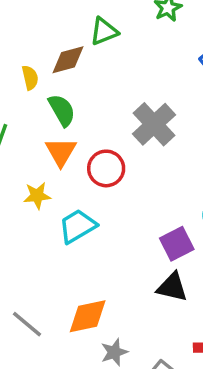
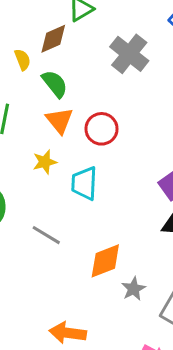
gray cross: (154, 124) -> (129, 54), moved
cyan trapezoid: (78, 226) -> (84, 183), turned -48
gray line: (27, 324) -> (46, 235), moved

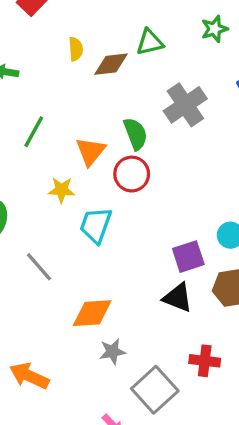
yellow semicircle: (23, 60) -> (76, 49), moved
green semicircle: (55, 84) -> (135, 134), moved

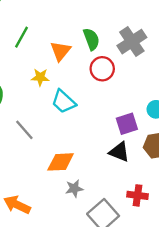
gray cross: (185, 105) -> (132, 42), moved
red circle: (132, 174) -> (102, 69), moved
cyan trapezoid: (96, 225) -> (64, 102), turned -68

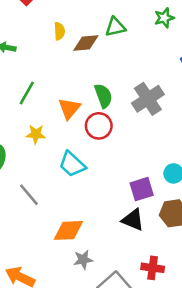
red circle: (102, 69) -> (99, 126), moved
yellow star: (40, 77) -> (36, 134), moved

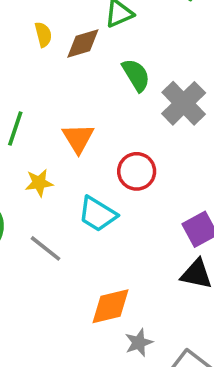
green semicircle: (103, 96) -> (136, 75), moved
red circle: (99, 126) -> (137, 171), moved
gray line: (29, 195) -> (45, 248), moved

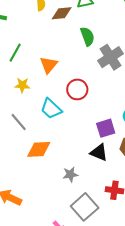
orange diamond: (110, 306) -> (39, 149), moved
gray star: (139, 343) -> (70, 174), moved

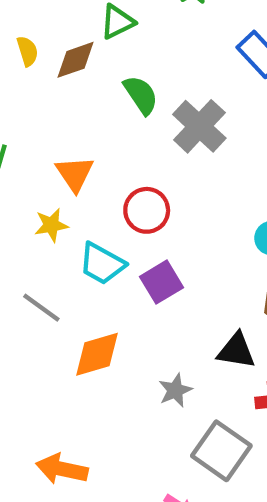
yellow star: (22, 85) -> (51, 225), moved
purple square: (106, 128) -> (162, 282), moved
black triangle: (99, 152) -> (236, 351), moved

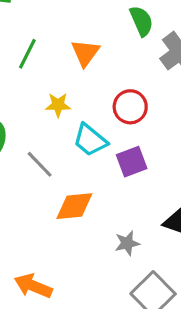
orange triangle: (75, 174) -> (85, 53), moved

